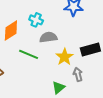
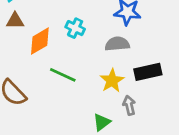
gray semicircle: (48, 37) -> (117, 44), moved

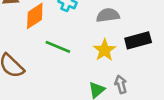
gray arrow: (129, 105) -> (121, 84), moved

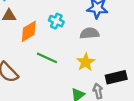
black rectangle: (138, 40) -> (116, 77), moved

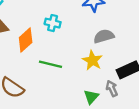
gray semicircle: (90, 33) -> (104, 36), moved

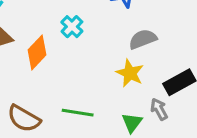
cyan cross: (53, 23) -> (72, 27), turned 35
green line: (50, 64) -> (78, 113), moved

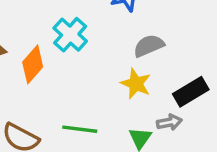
cyan cross: (72, 27) -> (70, 35), size x1.4
gray arrow: (159, 109) -> (169, 122), turned 110

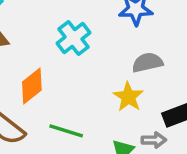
orange diamond: (33, 64) -> (32, 86), moved

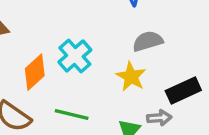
cyan cross: (73, 38) -> (75, 56), moved

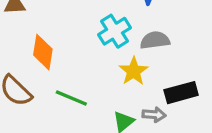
cyan cross: (75, 56) -> (114, 31), moved
orange diamond: (35, 72) -> (43, 52), turned -48

